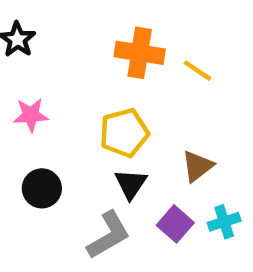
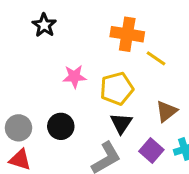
yellow line: (197, 71) -> (156, 58), moved
pink star: (31, 115) -> (74, 77), moved

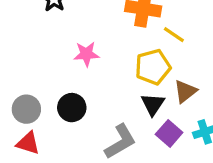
yellow pentagon: (117, 89) -> (153, 67), moved
black triangle: (121, 123) -> (153, 104), moved

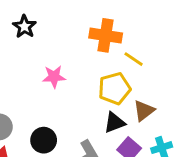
black triangle: (153, 104) -> (114, 122), turned 35
black circle: (72, 108) -> (44, 140), moved

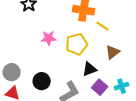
yellow pentagon: (114, 89) -> (77, 44), moved
brown triangle: (144, 111) -> (113, 52), moved

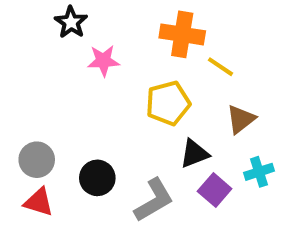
pink star: (49, 38) -> (103, 61), moved
cyan cross: (122, 86) -> (259, 172), moved

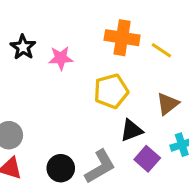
black star: (71, 22) -> (23, 47), moved
yellow line: (221, 67) -> (161, 50), moved
black circle: (97, 178) -> (61, 168), moved

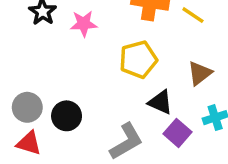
black triangle: (131, 130) -> (160, 102), turned 45
black circle: (61, 168) -> (67, 116), moved

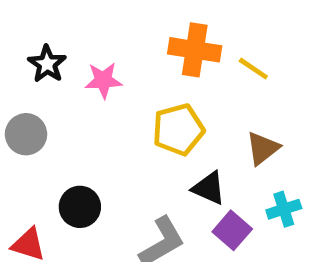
gray circle: (27, 107) -> (26, 134), moved

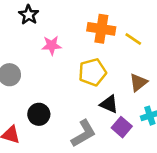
black star: (47, 64) -> (29, 15), moved

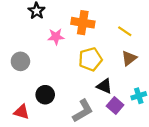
orange cross: (101, 29) -> (83, 23), moved
brown triangle: (138, 82) -> (129, 58), moved

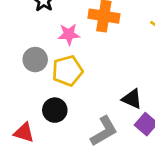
yellow pentagon: (90, 59) -> (67, 71), moved
gray circle: (20, 61) -> (35, 60), moved

